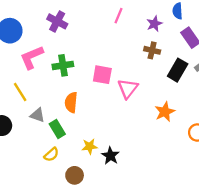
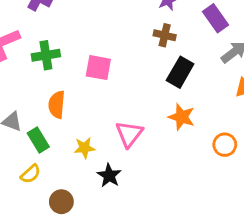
black rectangle: (178, 70) -> (180, 72), moved
pink triangle: (128, 89) -> (129, 134), moved
orange star: (165, 112) -> (182, 117), turned -30
yellow star: (90, 146) -> (84, 148), moved

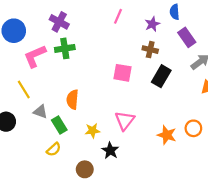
green cross: (46, 55) -> (65, 48), moved
pink square: (98, 68) -> (122, 73), moved
orange star: (182, 117) -> (167, 135), moved
brown circle: (61, 202) -> (85, 169), moved

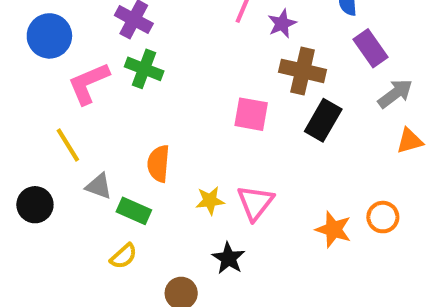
purple star: (152, 24) -> (282, 24), moved
green cross: (65, 48) -> (144, 69), turned 30
brown cross: (150, 50) -> (303, 71), size x1.5
green rectangle: (59, 125) -> (134, 211), turned -35
yellow star: (92, 131) -> (210, 201), moved

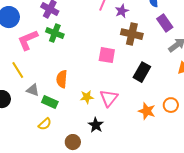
black rectangle: (323, 120) -> (142, 72), moved

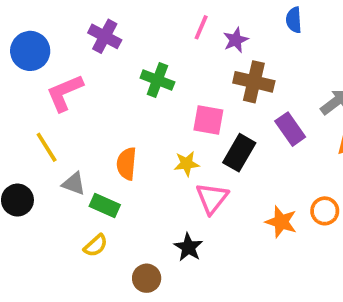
purple rectangle: (165, 23) -> (290, 129), moved
green cross: (55, 33) -> (157, 80), moved
black rectangle: (142, 72) -> (239, 153), moved
yellow star: (87, 97) -> (187, 164), moved

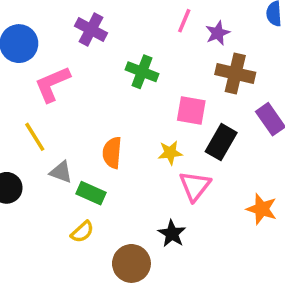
brown circle: (147, 278) -> (131, 263), size x1.4

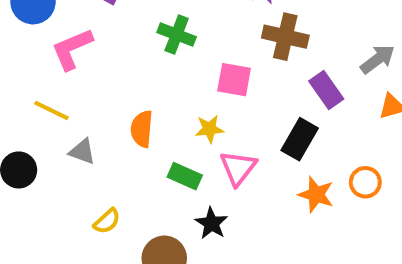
yellow line: (35, 137) -> (51, 110), turned -32
black rectangle: (221, 142) -> (300, 139), moved
green rectangle: (91, 193) -> (185, 176), moved

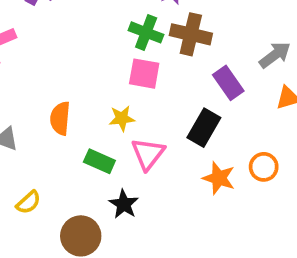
green cross: (177, 35) -> (146, 32), moved

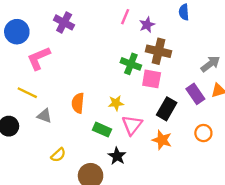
green cross: (146, 32) -> (131, 64), moved
pink square: (144, 74) -> (152, 79), moved
purple rectangle: (228, 83) -> (195, 94), moved
orange star: (219, 178) -> (162, 140), moved

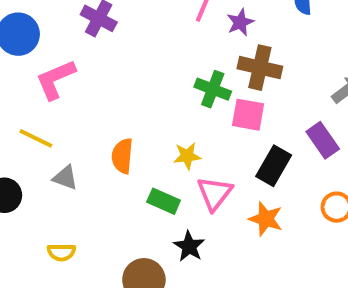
yellow semicircle: (58, 155) -> (61, 252), moved, turned 42

